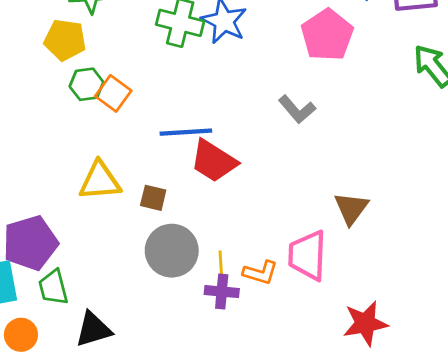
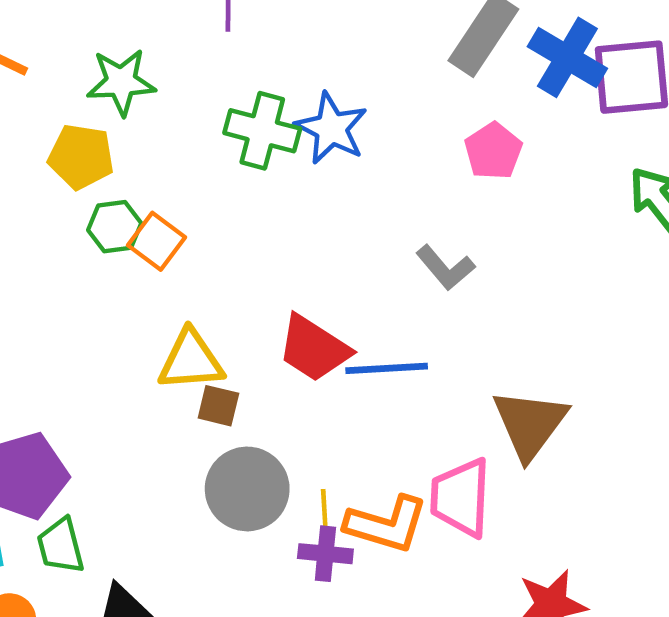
pink pentagon: (327, 35) -> (493, 151), size x0.7
blue line: (186, 132) -> (387, 368), moved
yellow triangle: (100, 181) -> (191, 360), moved
brown triangle: (351, 208) -> (530, 424), size x1.4
orange L-shape: (260, 273) -> (386, 524), size x1.5

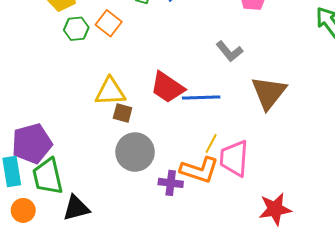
orange square: (156, 241) -> (109, 23), moved
brown triangle: (530, 424) -> (269, 93), moved
yellow line: (324, 511) -> (211, 144), moved, turned 30
green trapezoid: (61, 546) -> (48, 176), size x1.4

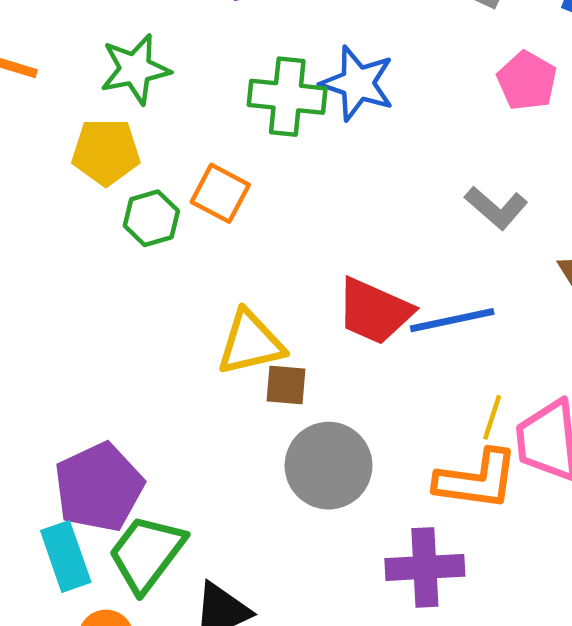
green trapezoid: (48, 176) -> (147, 553), turned 60
purple cross: (171, 183) -> (425, 567), moved, size x1.4

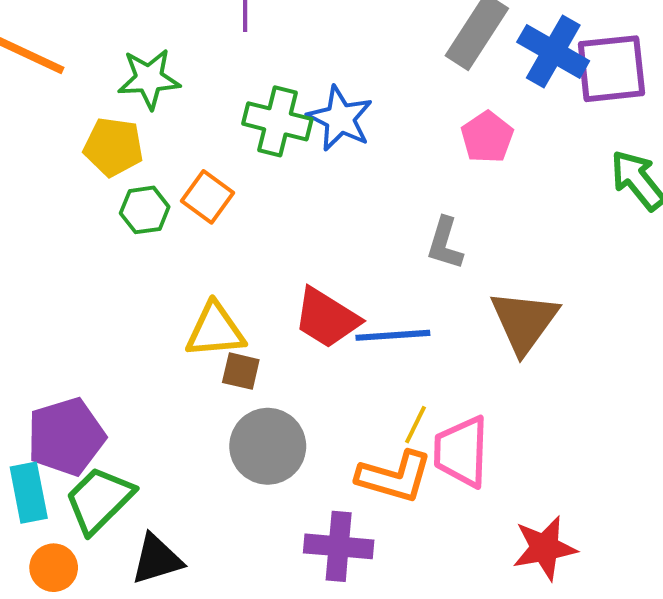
gray L-shape: (496, 208) -> (445, 243), turned 58

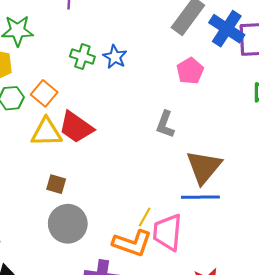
blue star: (340, 118) -> (115, 57), size x0.7
green cross: (277, 121) -> (82, 57), size x0.7
red trapezoid: (326, 318) -> (76, 127), moved
yellow triangle: (215, 330) -> (46, 132), moved
blue line: (393, 335) -> (200, 197), moved

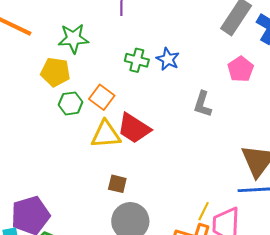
gray L-shape: (165, 124) -> (203, 104), moved

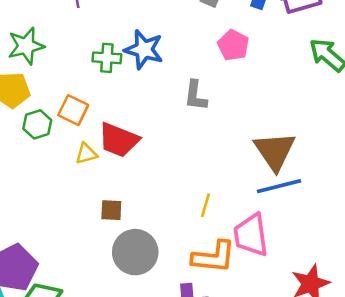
blue star: (168, 59) -> (144, 50), size x1.4
yellow triangle: (106, 134) -> (86, 154), size x0.6
yellow line: (204, 211) -> (206, 205), moved

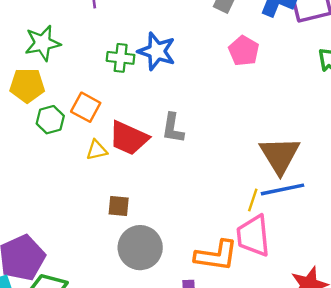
gray L-shape: (196, 96) -> (173, 128), moved
yellow line: (206, 205) -> (253, 200), moved

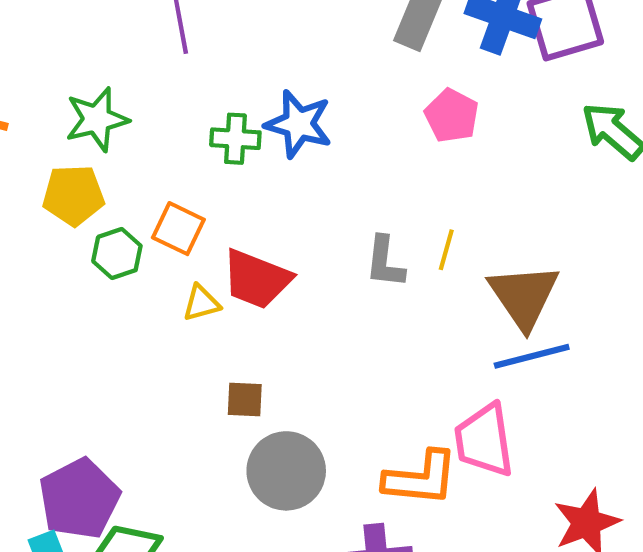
gray L-shape: (173, 128) -> (385, 262), moved
yellow line: (253, 200) -> (446, 250), moved

